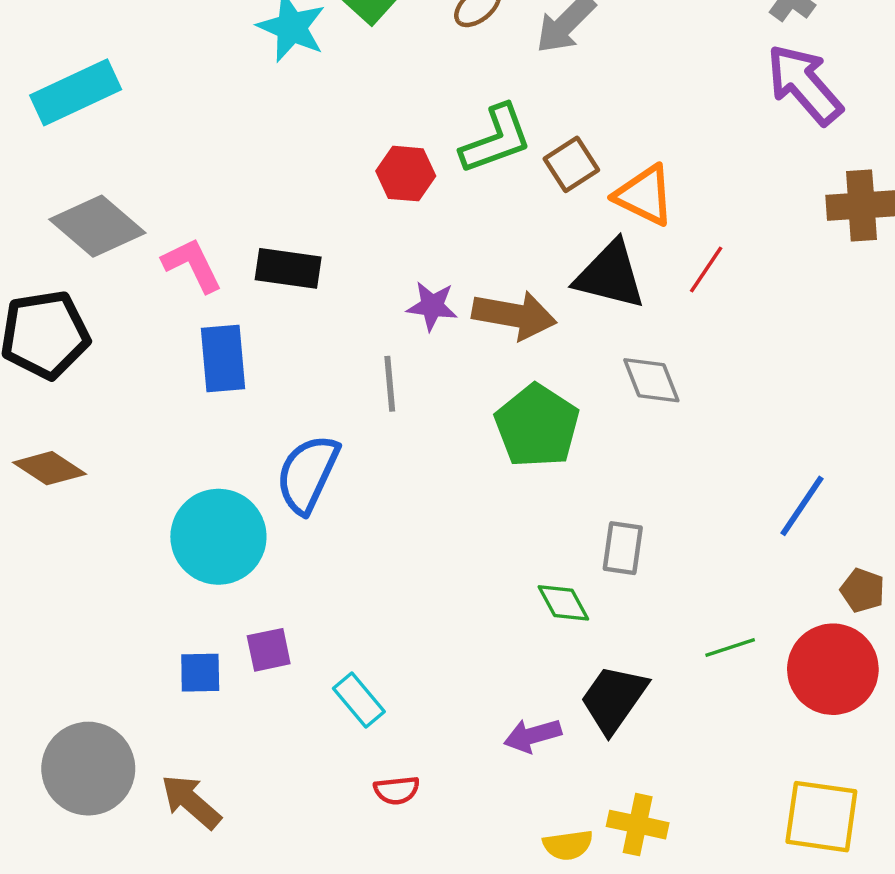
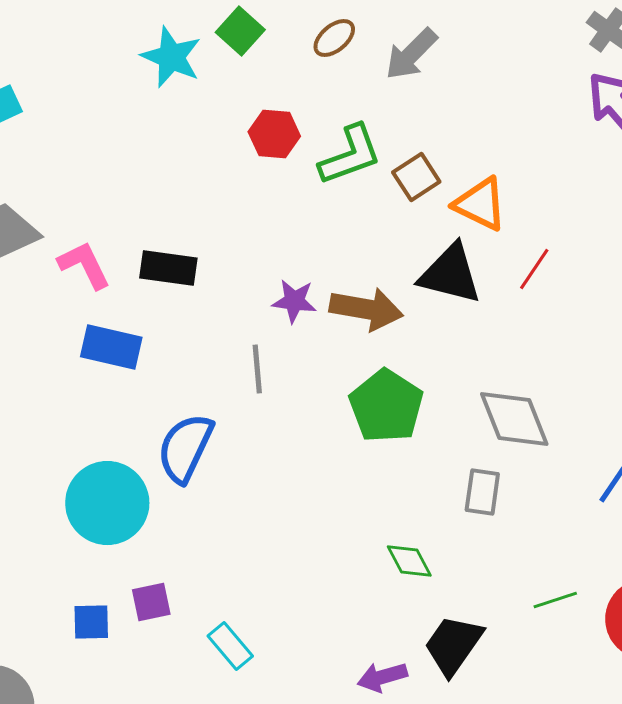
red hexagon: (406, 174) -> (274, 134), moved
blue rectangle: (223, 359) -> (111, 347), turned -72
gray diamond: (651, 380) -> (514, 419), moved, size x1.4
gray rectangle: (623, 548) -> (482, 492), moved

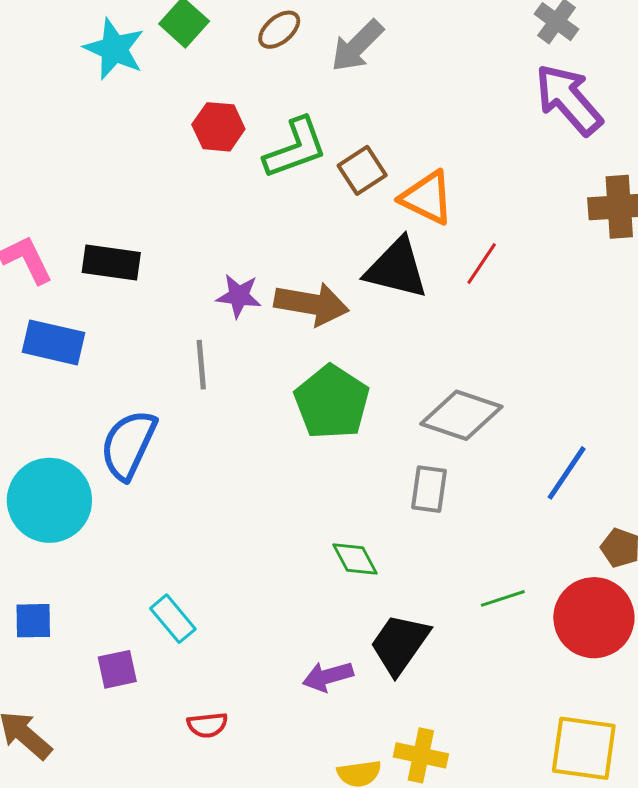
gray diamond: (514, 419) -> (461, 415), turned -50
purple square: (151, 602) -> (117, 669), moved
cyan rectangle: (230, 646) -> (173, 619), moved

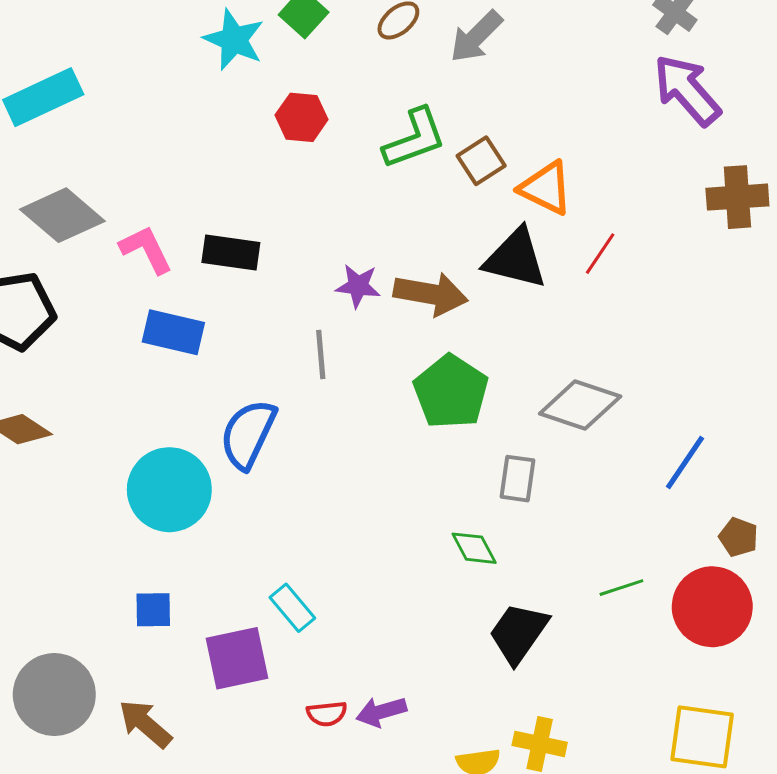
red hexagon: (218, 127) -> (302, 117), moved
gray rectangle: (429, 489) -> (517, 479), moved
purple square: (117, 669) -> (237, 658), size x1.6
purple arrow: (328, 676) -> (381, 712), moved

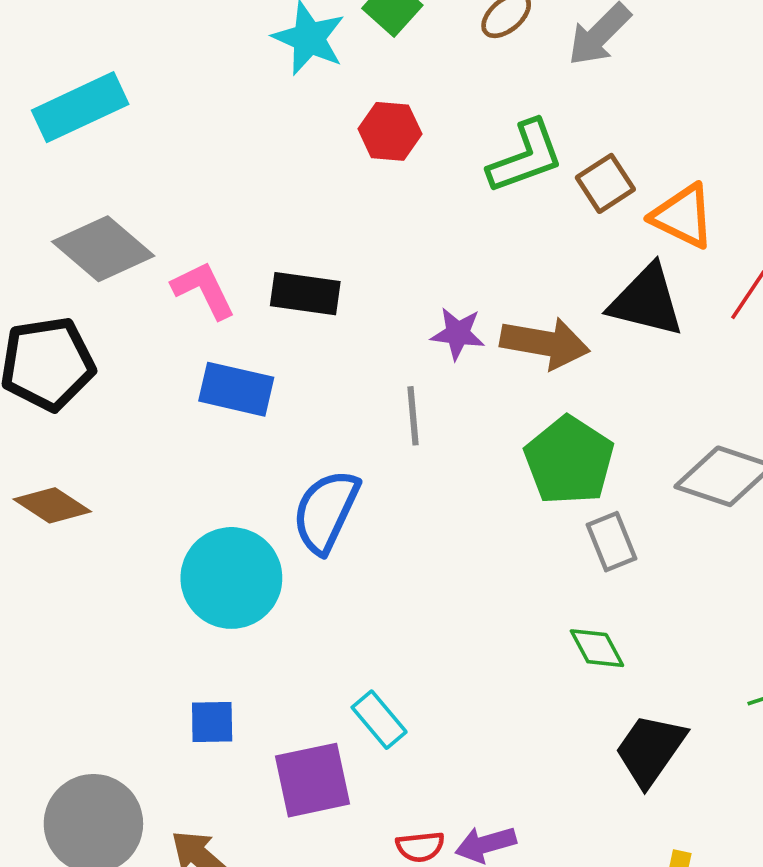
gray rectangle: (517, 479) -> (611, 542), moved, turned -30

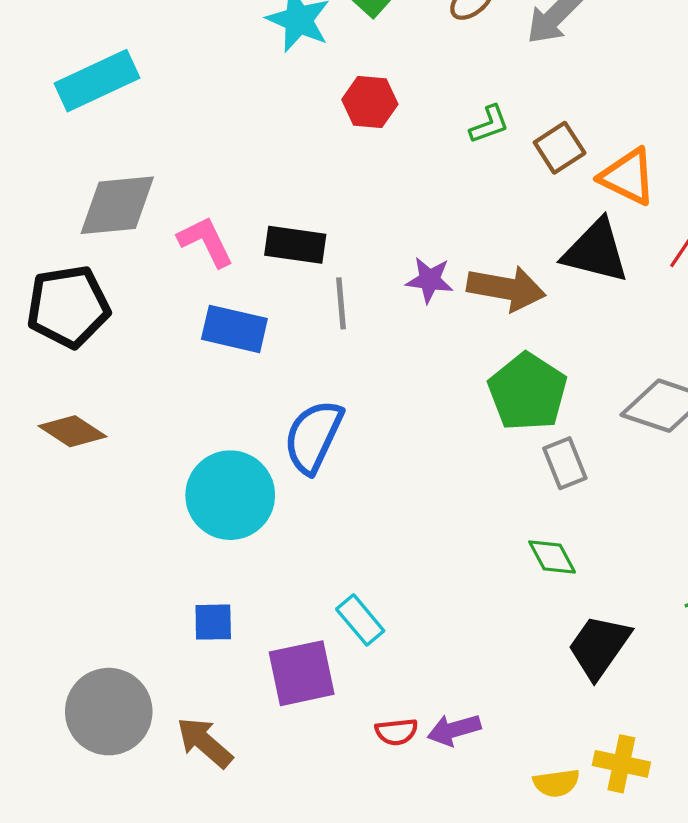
green L-shape: (526, 157) -> (489, 124), size x0.6
gray diamond: (103, 249) -> (117, 205), turned -46
gray line: (413, 416) -> (341, 303), moved

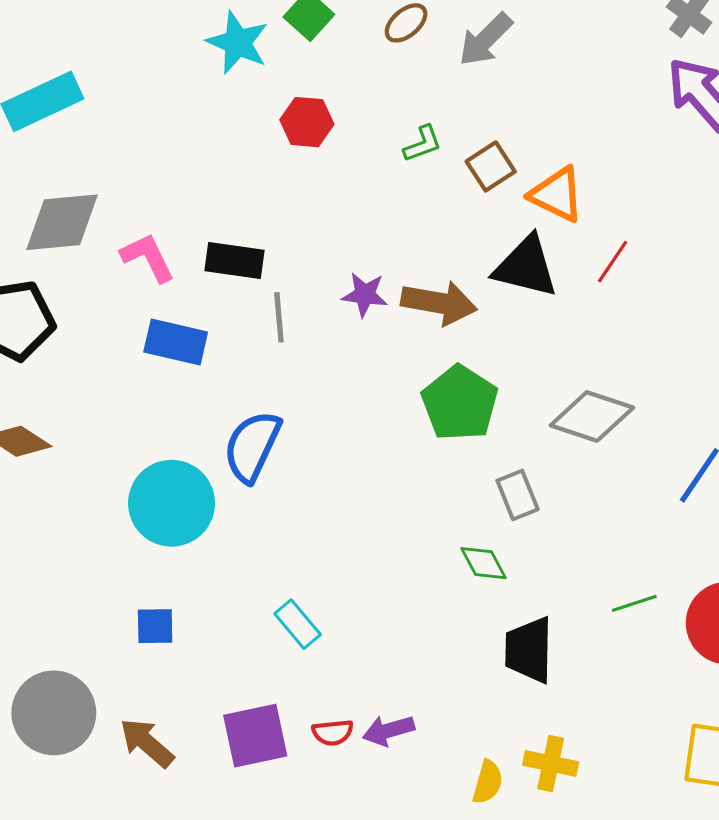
gray rectangle: (565, 463) -> (518, 495), moved
black trapezoid: (599, 647) -> (529, 650), turned -34
purple square: (302, 673) -> (255, 736), moved
yellow semicircle: (556, 783) -> (488, 782), turned -66

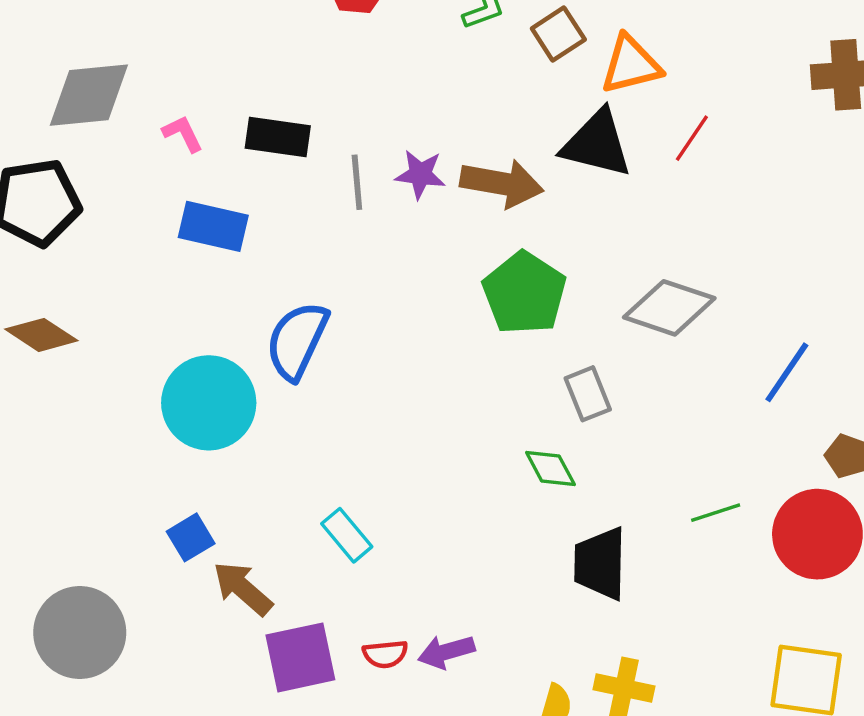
orange triangle: (557, 194) -> (631, 65), turned -40
pink L-shape: (148, 257) -> (183, 134), size x0.7
gray line: (279, 317) -> (357, 182), moved
blue square: (155, 626) -> (191, 537), turned -30
brown arrow: (147, 743) -> (243, 588), moved

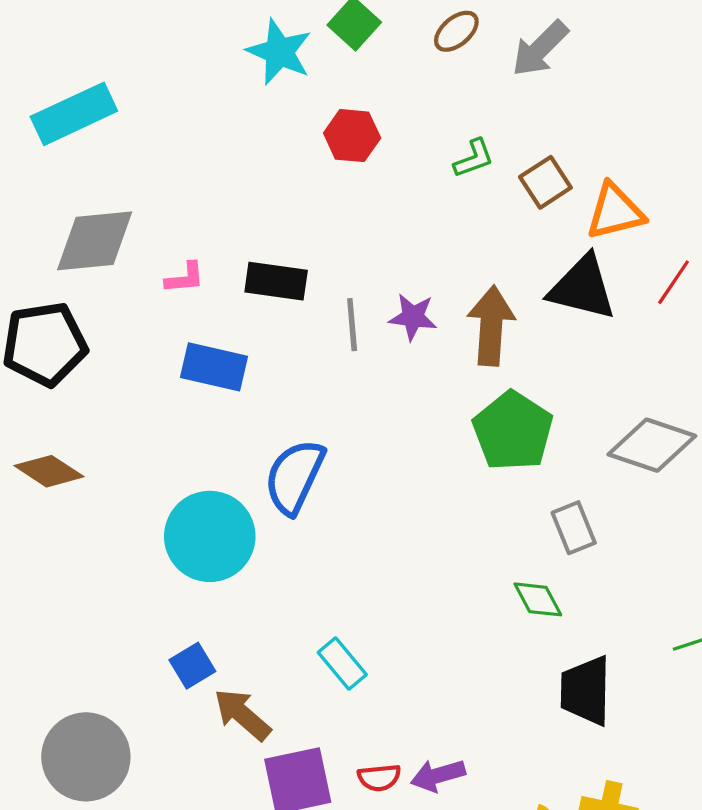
pink L-shape: (183, 134) -> (185, 278), turned 111
brown arrow: (502, 183) -> (491, 326), turned -96

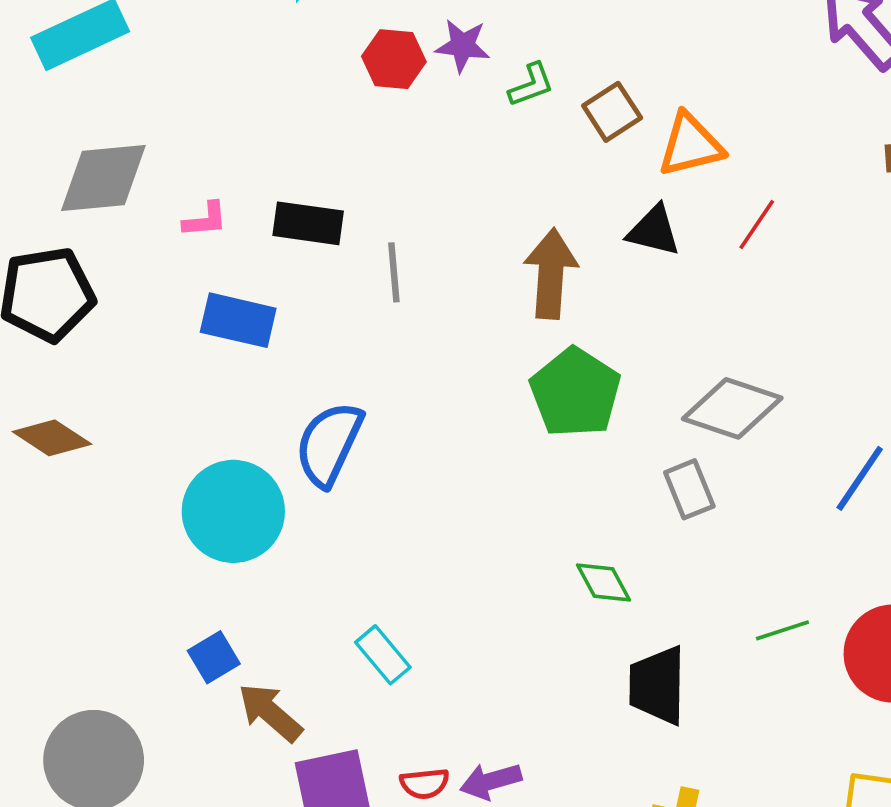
black triangle: (582, 288) -> (654, 231), size x0.7
purple star: (413, 317) -> (463, 46), moved
gray rectangle: (574, 528) -> (689, 489), moved

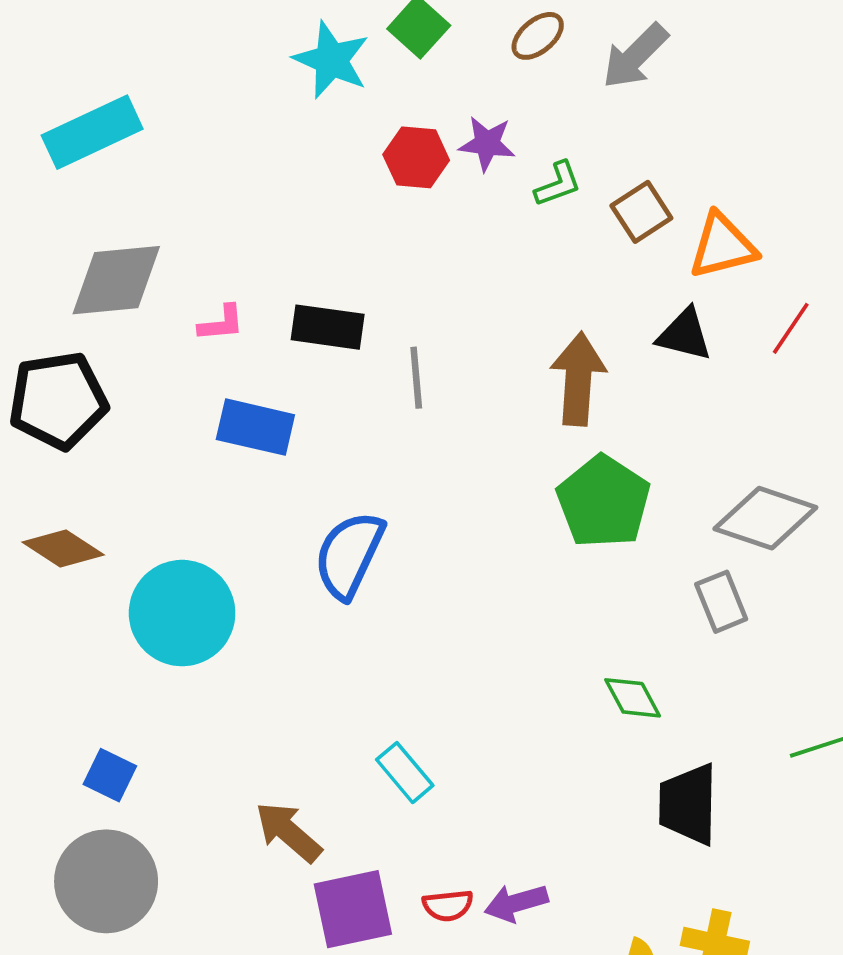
cyan circle: (233, 511) -> (182, 613), moved
blue square: (214, 657) -> (110, 775), moved, turned -33

